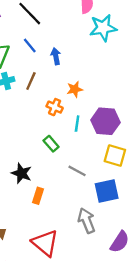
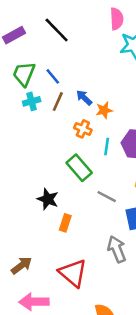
blue line: (30, 46) -> (53, 76), moved
blue arrow: (56, 56) -> (84, 98), moved, turned -35
green rectangle: (51, 144) -> (79, 168), size x1.5

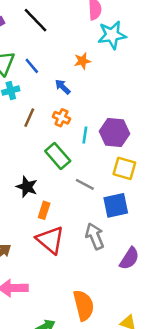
brown line: (58, 101) -> (29, 118), moved
orange star: (104, 110) -> (82, 61), moved
red triangle: (73, 273) -> (50, 240), moved

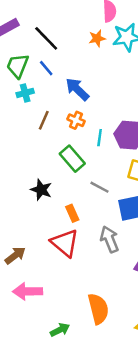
black line: (35, 20) -> (46, 38), moved
orange star: (82, 61) -> (97, 38), moved
blue arrow: (63, 87) -> (77, 89), size x1.5
orange rectangle: (44, 210) -> (72, 213), moved, turned -42

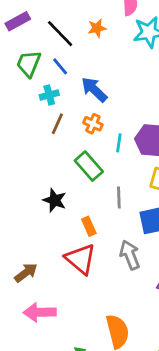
orange star: (97, 38) -> (97, 28), moved
cyan cross: (25, 93) -> (49, 95), moved
gray line: (100, 187) -> (119, 198), turned 60

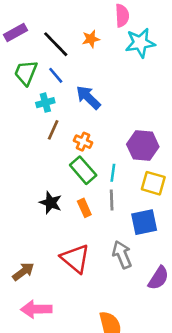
orange cross: (93, 124) -> (83, 142), moved
cyan line: (119, 143) -> (113, 173), moved
orange rectangle: (89, 226) -> (84, 208), moved

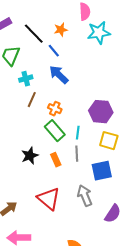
blue line: (56, 75) -> (54, 51), moved
black star: (51, 203) -> (30, 156), turned 30

